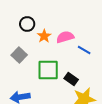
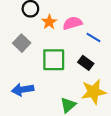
black rectangle: (71, 79) -> (86, 63), moved

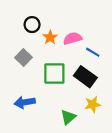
black rectangle: (86, 63) -> (85, 77), size x1.5
yellow star: (94, 92) -> (93, 104), size x0.7

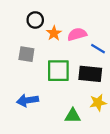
gray square: (24, 58) -> (26, 54), turned -35
black rectangle: (85, 77) -> (90, 74), turned -30
green triangle: (68, 117) -> (73, 116), turned 42

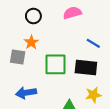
orange star: (54, 33) -> (31, 42), moved
pink semicircle: (77, 34) -> (72, 13), moved
gray square: (26, 54) -> (18, 57), moved

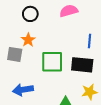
blue line: (93, 43) -> (89, 41), turned 64

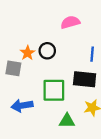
black circle: (30, 14) -> (47, 51), moved
green square: (52, 62) -> (54, 90), moved

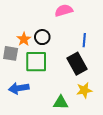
black rectangle: (85, 79) -> (77, 64), turned 55
green square: (54, 90) -> (36, 62), moved

